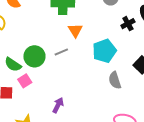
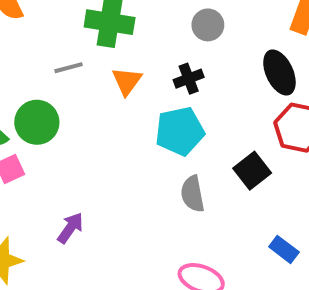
black cross: (128, 24) -> (189, 79), moved
gray line: (61, 52) -> (69, 68), moved

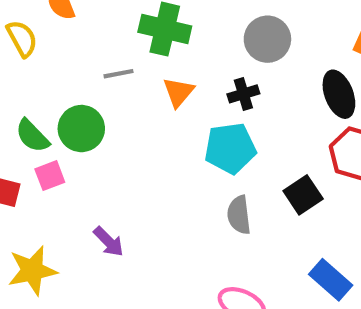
gray circle: (208, 25) -> (267, 39), size x1.4
purple arrow: (70, 228) -> (109, 242), turned 96
blue rectangle: (284, 249) -> (331, 280), size x1.4

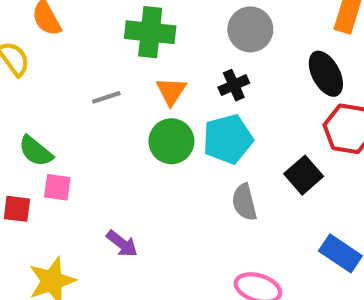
gray line: (118, 74) -> (106, 97), moved
green circle: (81, 129) -> (171, 141), moved
pink square: (50, 176) -> (57, 187), turned 36

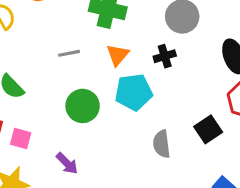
cyan pentagon: (228, 139) -> (134, 92), moved
green circle: (171, 141) -> (83, 106), moved
pink square: (57, 187) -> (21, 138), moved

